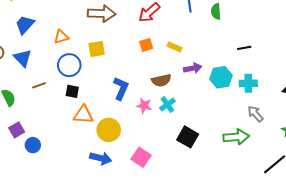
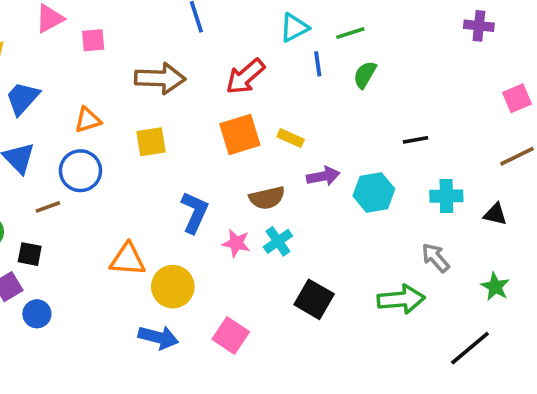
green semicircle: (216, 12) -> (365, 75), turned 35
orange square: (146, 45) -> (240, 134), size x1.6
blue circle: (69, 65) -> (80, 171), moved
cyan cross: (248, 83) -> (446, 196), moved
black square: (72, 91) -> (30, 254), moved

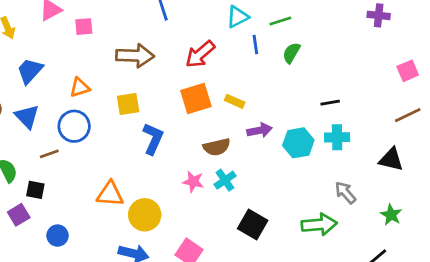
cyan cross: (446, 196) -> (337, 137), moved
blue L-shape: (195, 212) -> (153, 139), moved
black triangle: (495, 214) -> (391, 159), size x1.4
blue circle: (37, 314) -> (57, 236), moved

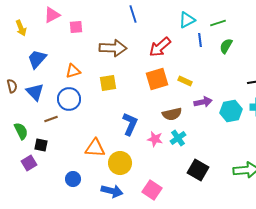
blue L-shape: (153, 139) -> (130, 124), moved
blue circle: (57, 236) -> (73, 179), moved

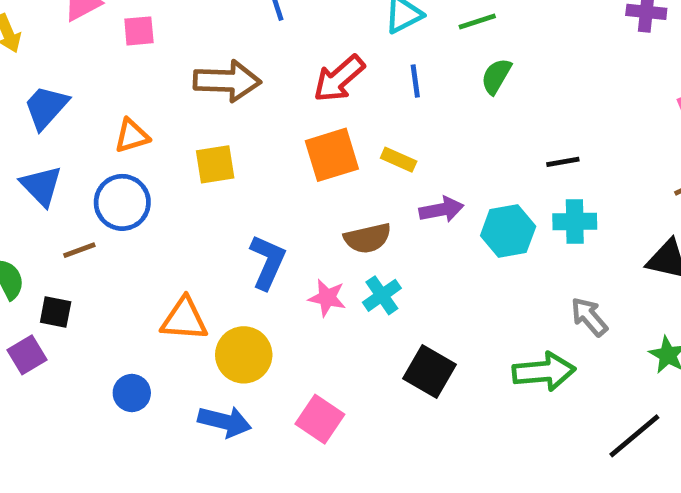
blue line: (200, 40) -> (415, 81), moved

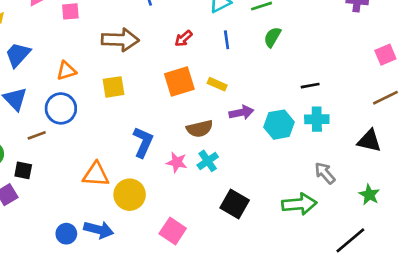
red arrow: (339, 79) -> (183, 38), size x0.6
blue circle: (132, 393) -> (66, 234), moved
blue arrow: (225, 422) -> (99, 230), moved

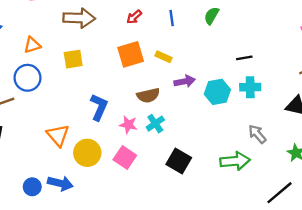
orange triangle: (96, 174) -> (58, 135), turned 45
pink square: (173, 231) -> (125, 158), moved

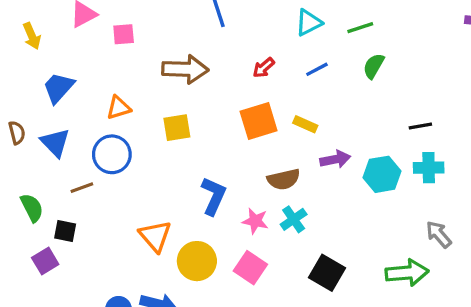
blue line: (172, 18) -> (317, 69), turned 70

